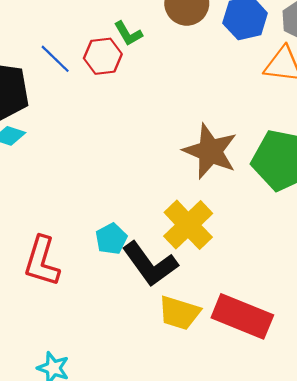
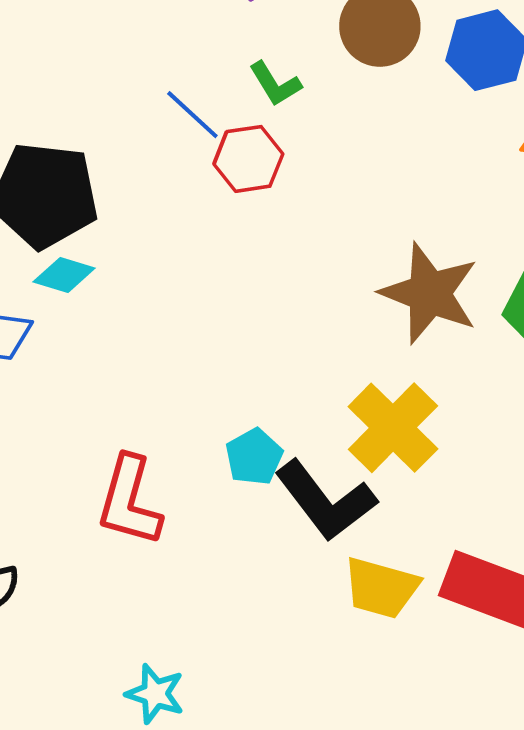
red hexagon: (103, 56) -> (248, 159), moved
blue line: (55, 59) -> (192, 115), moved

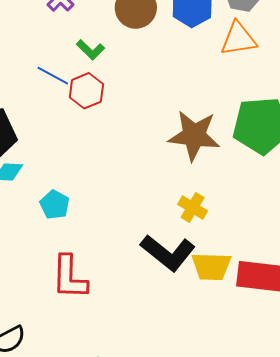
yellow cross: (393, 428) -> (193, 208), size x0.6
cyan pentagon: (254, 457) -> (55, 205), moved
yellow trapezoid: (381, 588) -> (211, 266), moved

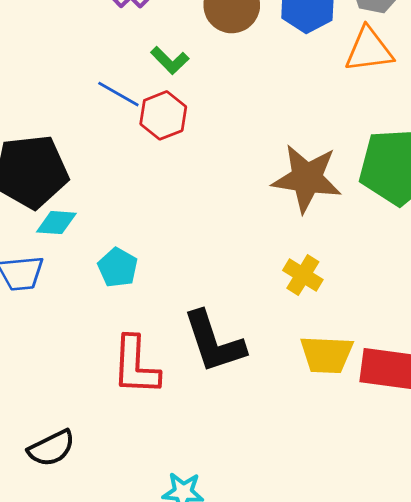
black L-shape: (168, 253) -> (214, 342), moved, turned 32

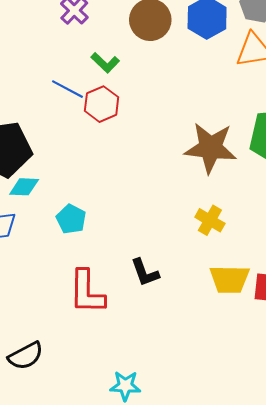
black L-shape: (214, 342) -> (145, 272), size x0.6

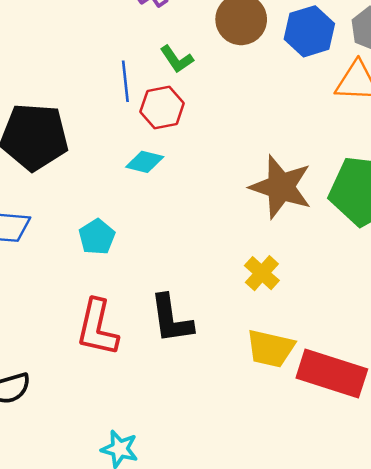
blue line: (68, 89) -> (125, 81), turned 44
cyan diamond: (24, 187) -> (145, 162), moved
black L-shape: (145, 272) -> (171, 319), size x1.4

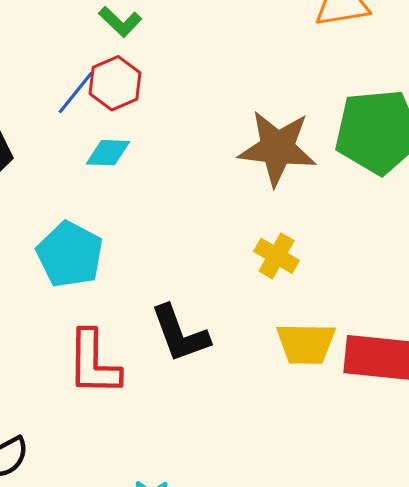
blue line: (125, 81) -> (76, 93), moved, turned 57
cyan pentagon: (97, 237) -> (70, 254), size x1.5

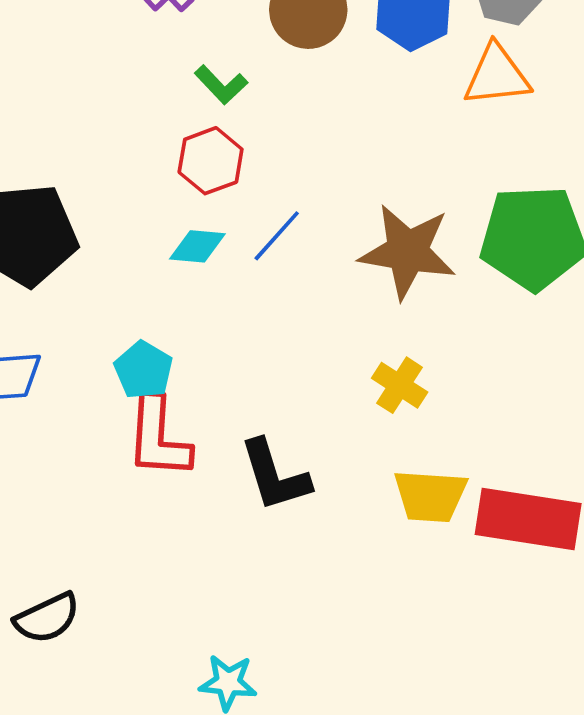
blue line: (76, 93) -> (277, 236), moved
cyan pentagon: (70, 254) -> (143, 370), size x0.7
red L-shape: (94, 363) -> (158, 438), moved

